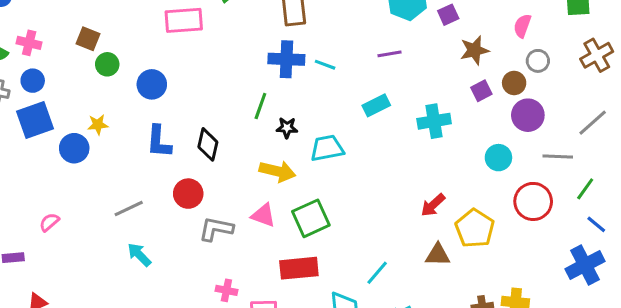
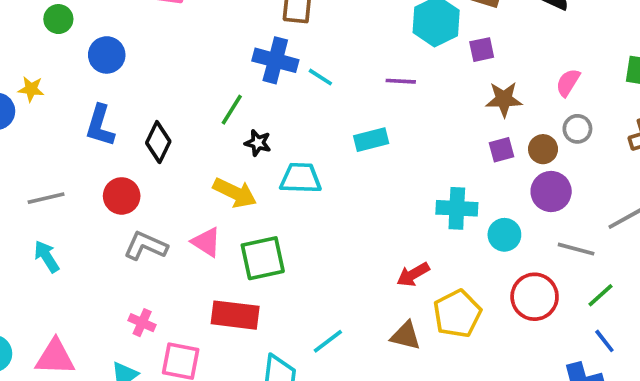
cyan cross: (434, 121) -> (457, 208), moved

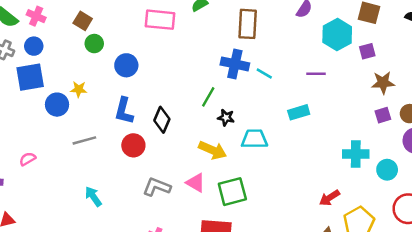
red circle: (122, 196) -> (133, 145), moved
gray line: (46, 198) -> (84, 140), moved

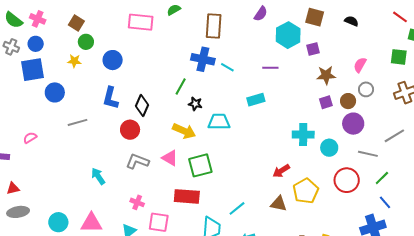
yellow star: (79, 89) -> (74, 61), moved
red circle: (133, 145) -> (130, 130), moved
cyan arrow: (93, 197) -> (98, 176), moved

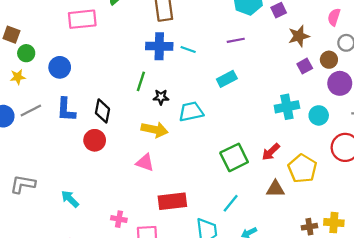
gray line: (77, 122) -> (31, 111), moved
gray L-shape: (137, 161) -> (23, 184), moved
green square: (200, 165) -> (234, 157), moved

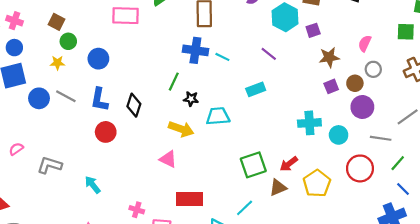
purple line: (236, 40) -> (269, 54), turned 42
gray line: (31, 111) -> (66, 96), turned 48
red circle: (95, 140) -> (106, 132), moved
brown triangle: (275, 189) -> (278, 188), moved, turned -30

